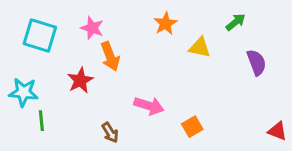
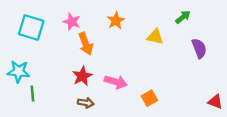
orange star: (165, 24) -> (116, 21), moved
red star: (80, 80) -> (82, 76), moved
brown arrow: (110, 133) -> (86, 103), turned -49

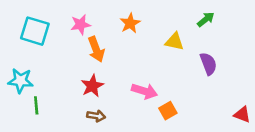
pink star: (72, 22) -> (81, 25), turned -30
purple semicircle: (199, 48) -> (208, 64), moved
pink arrow: (116, 82) -> (144, 91), moved

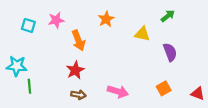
pink star: (81, 25) -> (56, 20), moved
cyan square: (35, 31) -> (28, 25), size x0.6
pink arrow: (144, 91) -> (118, 91), moved
orange square: (168, 111) -> (164, 88), moved

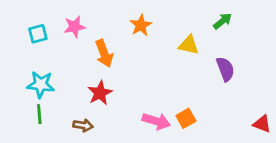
cyan square: (28, 25) -> (38, 34), turned -32
cyan star: (17, 66) -> (41, 84), moved
orange square: (164, 88) -> (186, 118), moved
brown arrow: (78, 95) -> (83, 125), moved

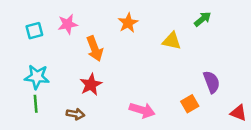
purple semicircle: (225, 69) -> (212, 82), moved
orange square: (186, 118) -> (190, 104), moved

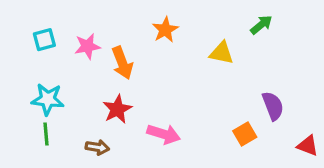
pink star: (68, 24) -> (87, 46), moved
pink arrow: (142, 110) -> (164, 134), moved

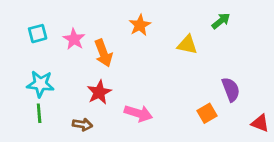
pink star: (87, 46) -> (74, 39), turned -30

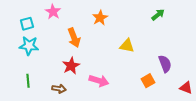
pink star: (74, 39) -> (53, 12), moved
yellow triangle: (187, 45) -> (127, 46), moved
cyan star: (40, 84) -> (29, 46), moved

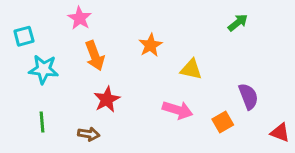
orange star: (100, 18) -> (150, 45), moved
cyan square: (27, 24) -> (24, 36), moved
orange arrow: (74, 38) -> (95, 56), moved
pink arrow: (99, 81) -> (178, 110), moved

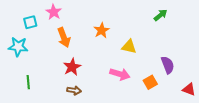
cyan square: (24, 36) -> (30, 22), moved
cyan star: (44, 69) -> (18, 47), moved
brown arrow: (89, 134) -> (74, 90), moved

